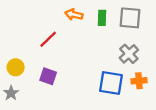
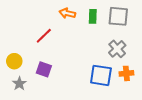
gray star: (11, 93) -> (19, 84), moved

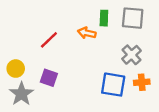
orange arrow: (67, 13) -> (87, 33), moved
gray star: (19, 84) -> (21, 94), size x1.5

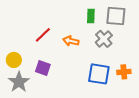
orange arrow: (87, 33) -> (71, 41), moved
gray cross: (132, 55) -> (104, 39), moved

